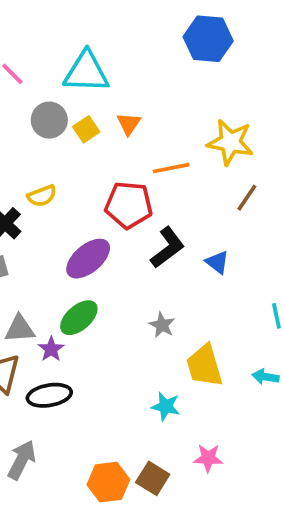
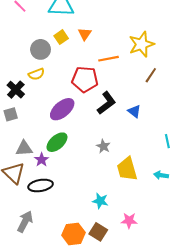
gray circle: (49, 120) -> (41, 49), moved
yellow star: (230, 142) -> (141, 44), turned -30
cyan star: (166, 406) -> (100, 201), moved

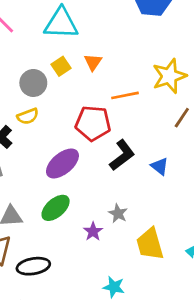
purple star: (42, 160) -> (93, 231), moved

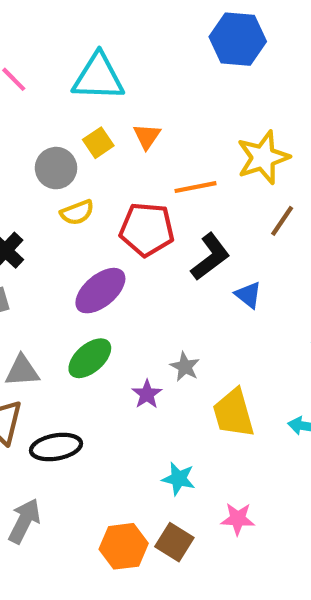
yellow semicircle: (28, 116) -> (77, 212), moved
black L-shape: (122, 155) -> (210, 257), moved

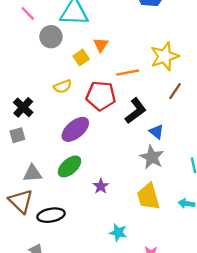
yellow square: (98, 143) -> (81, 58), moved
gray circle: (56, 168) -> (51, 37), moved
gray star: (185, 367) -> (152, 157), moved, size x1.5

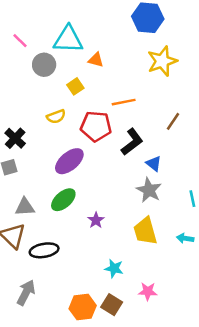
orange triangle: (101, 45) -> (96, 60), moved, turned -49
yellow star: (165, 56) -> (162, 61), moved

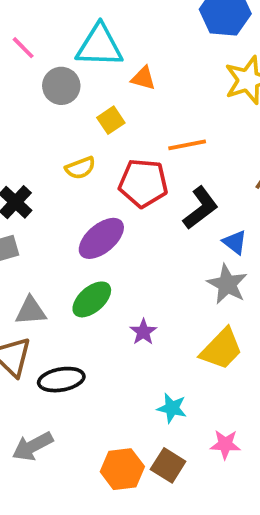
yellow trapezoid: (145, 231) -> (221, 349), turned -120
gray arrow: (26, 293) -> (33, 446), turned -145

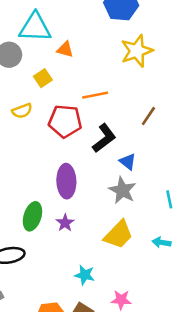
purple ellipse: (101, 238) -> (66, 181), moved, turned -52
green ellipse: (92, 299) -> (32, 216), moved, turned -32

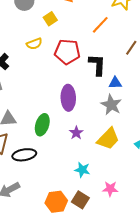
orange line: (95, 95) -> (100, 25), moved, turned -36
black L-shape: (104, 138) -> (97, 65), turned -50
blue triangle: (128, 162) -> (115, 83), turned -40
purple star: (65, 223) -> (76, 133), moved

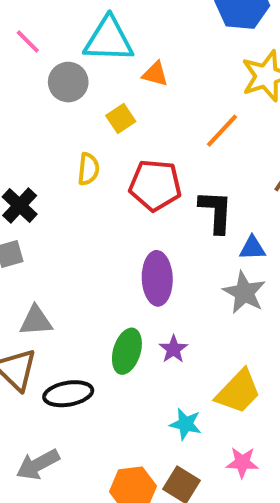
yellow semicircle: (34, 44) -> (88, 169), turned -63
green ellipse: (42, 125) -> (127, 351), moved
yellow trapezoid: (108, 139) -> (238, 392), moved

